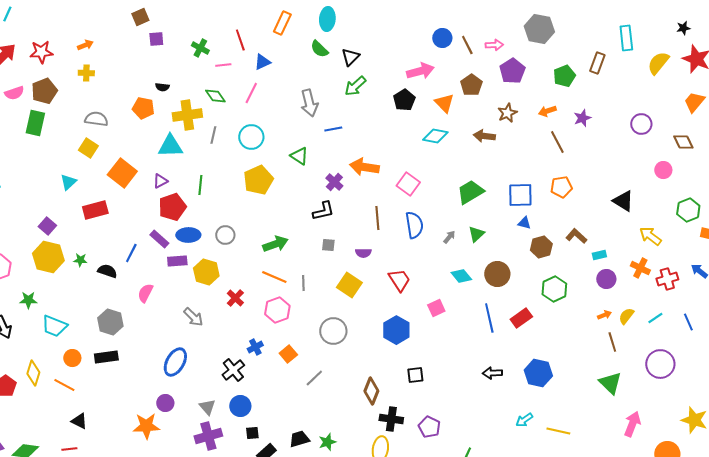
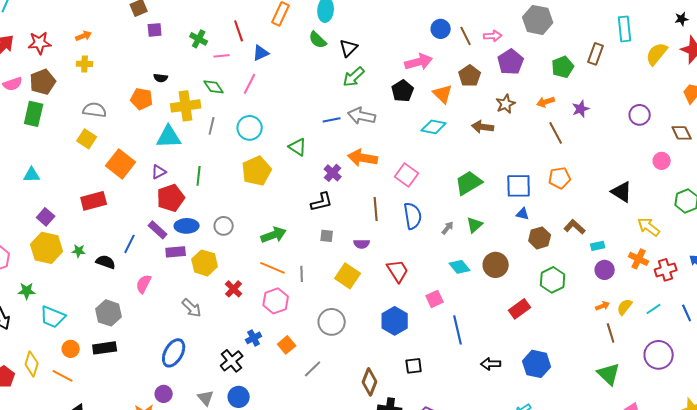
gray arrow: (309, 103) -> (362, 116), moved, turned 116
cyan triangle: (68, 182) -> (32, 175), moved, turned 42
blue line: (489, 318) -> (458, 330), moved

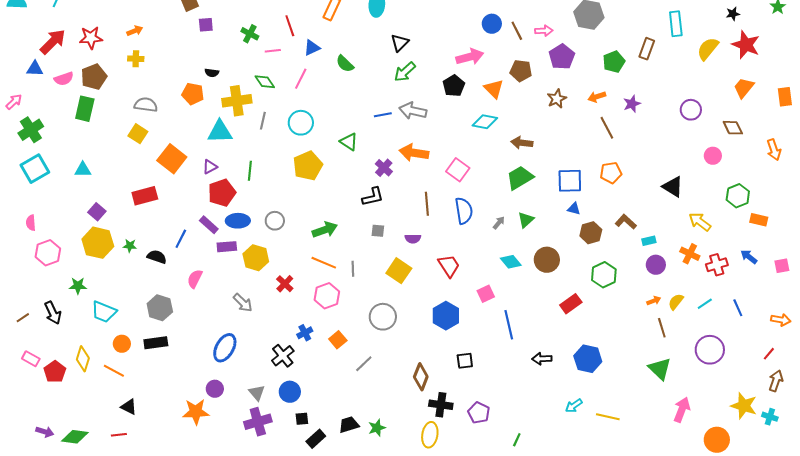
green semicircle: (318, 40) -> (345, 64), moved
brown pentagon: (470, 76) -> (521, 71), turned -30
brown arrow: (483, 127) -> (522, 143), moved

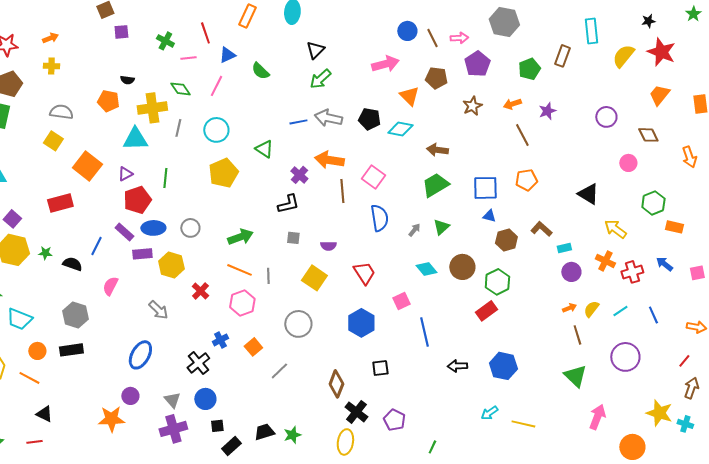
black pentagon: (454, 86) -> (369, 119), moved, turned -30
brown line: (427, 204) -> (342, 191), moved
green hexagon: (604, 275) -> (497, 282), moved
black cross: (441, 405) -> (356, 412), turned 30

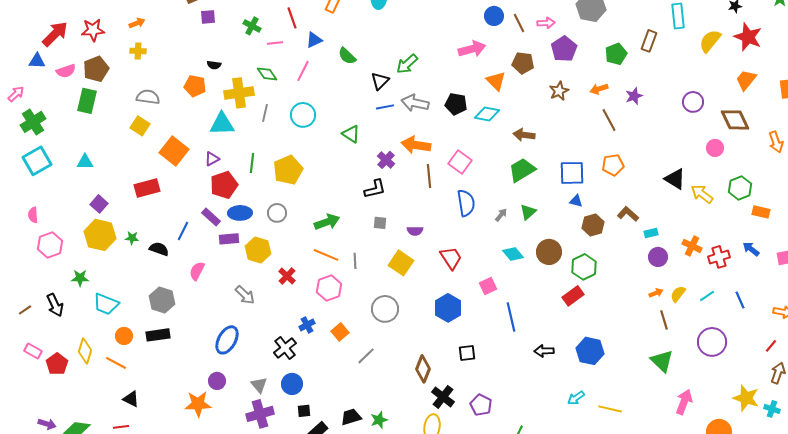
black triangle: (315, 50) -> (380, 81), moved
brown diamond: (648, 135) -> (735, 120), size x1.4
yellow pentagon: (223, 173) -> (288, 170), moved
yellow arrow: (615, 229) -> (702, 194), moved

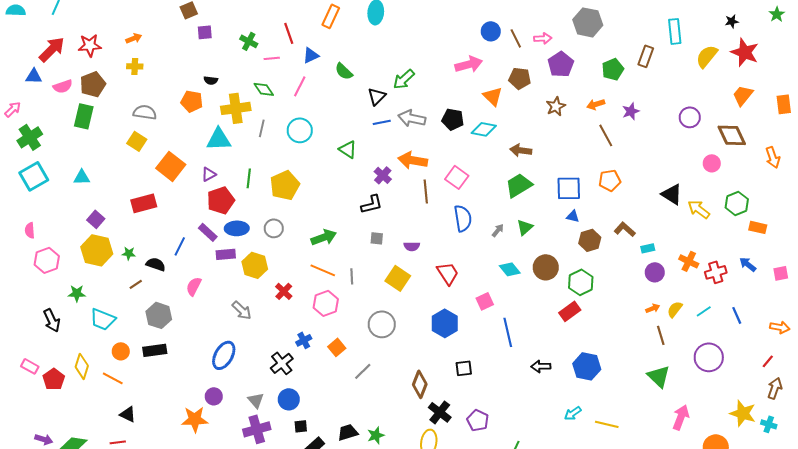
brown line: (25, 310) -> (136, 284), moved

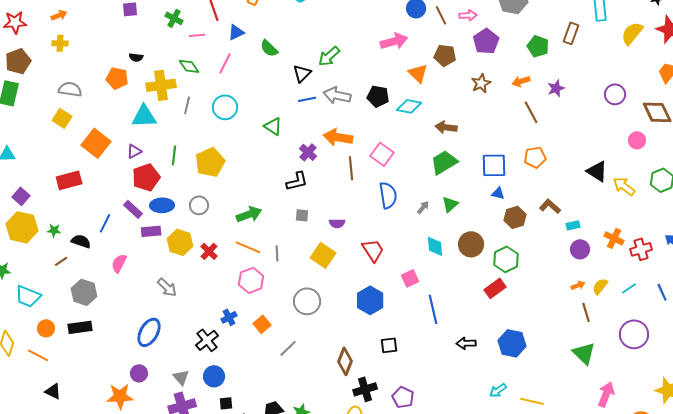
green pentagon: (613, 69) -> (538, 46), turned -30
cyan diamond: (510, 269) -> (435, 246), turned 35
red cross: (284, 291) -> (209, 251), moved
black cross: (440, 412) -> (365, 389), turned 35

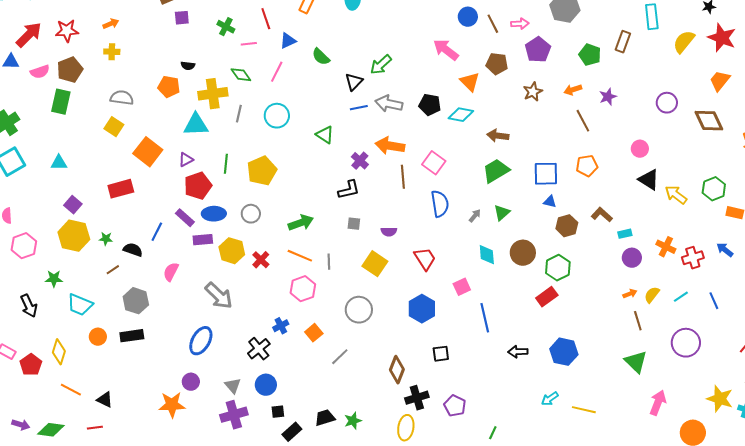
pink arrow: (394, 41) -> (446, 50), turned -128
pink circle: (637, 140) -> (640, 149), moved
gray arrow: (167, 287) -> (219, 296), size x1.4
orange line: (38, 355) -> (71, 390), moved

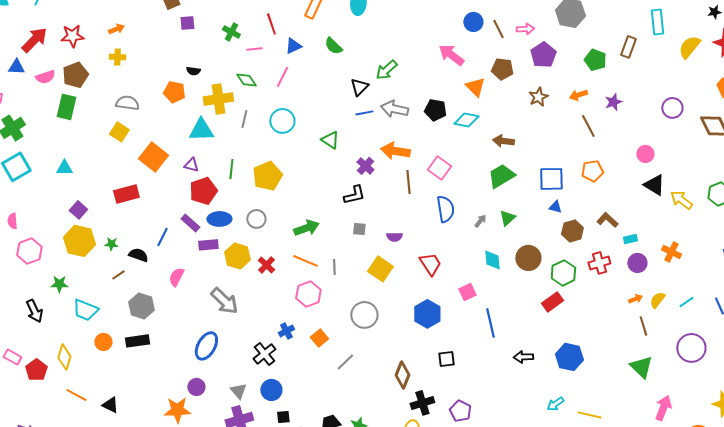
green semicircle: (321, 57) -> (333, 46), moved
purple triangle: (186, 160) -> (191, 165), turned 42
red cross: (693, 258) -> (599, 263), moved

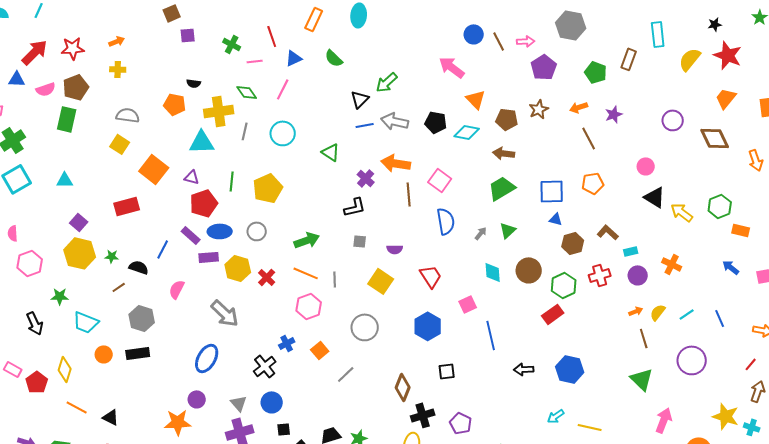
brown pentagon: (502, 69) -> (507, 119), moved

